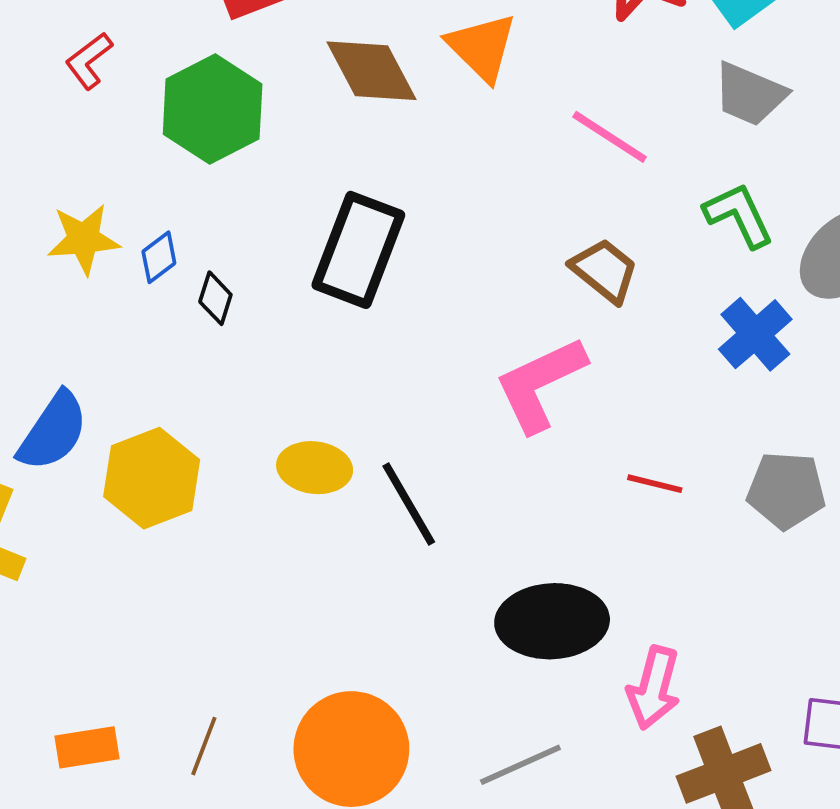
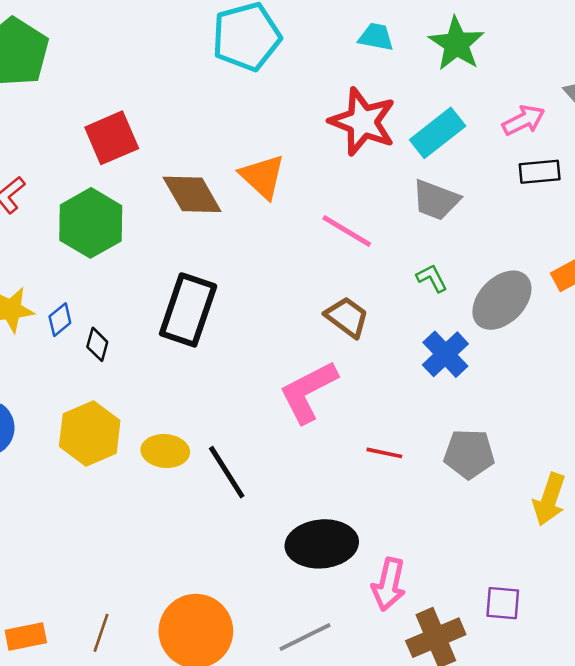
green L-shape: (739, 215) -> (432, 278), size x0.7
yellow hexagon: (152, 478) -> (90, 433), moved

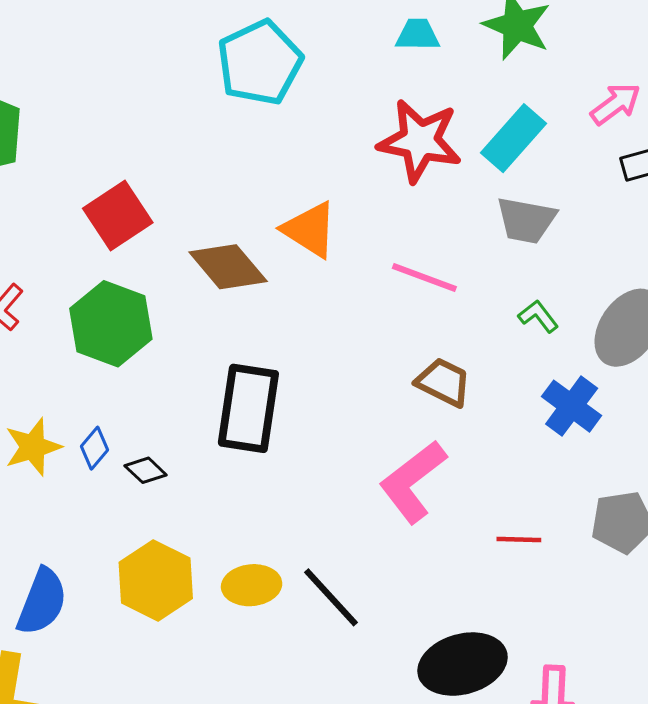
black diamond: (97, 344) -> (146, 470), turned -52

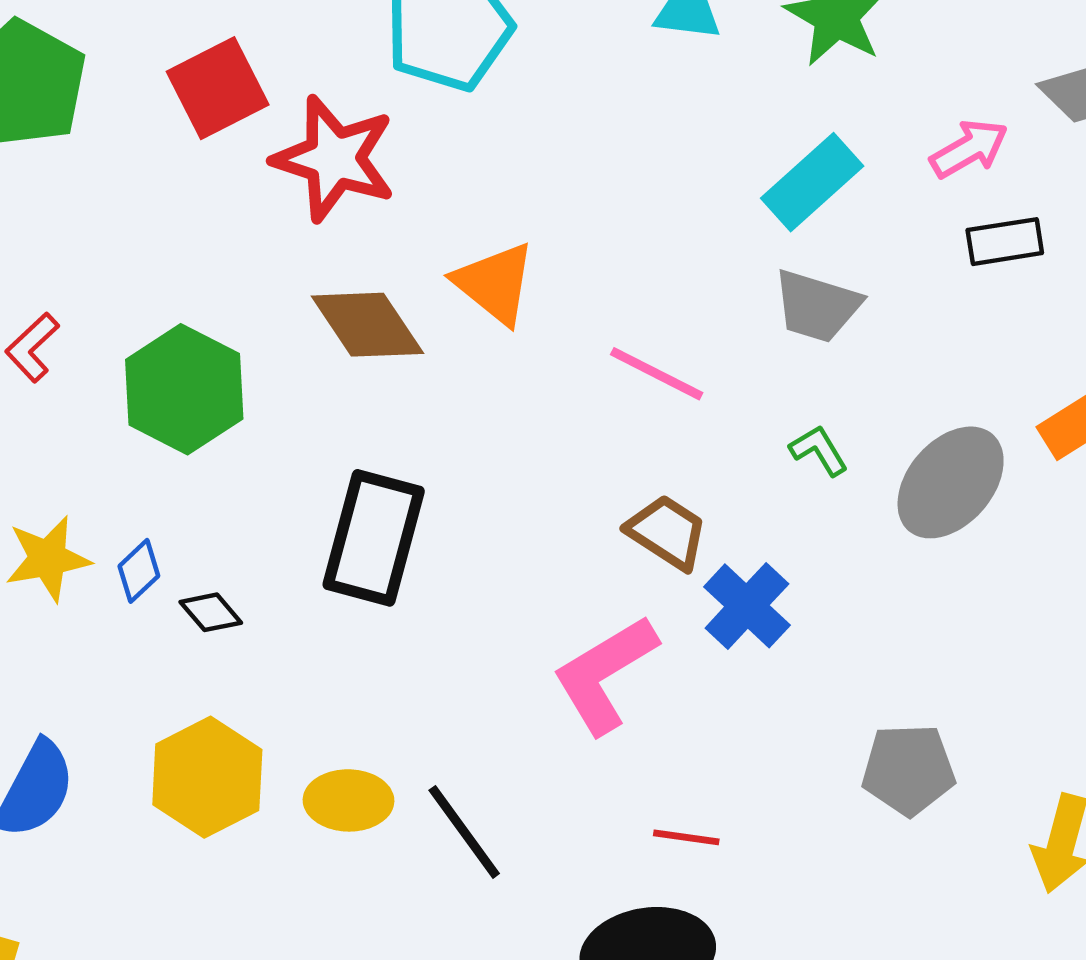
red star: (420, 141) -> (334, 159), moved
red square: (118, 215) -> (218, 88), moved
blue cross: (572, 406) -> (747, 606), moved
red line: (519, 540) -> (686, 837), moved

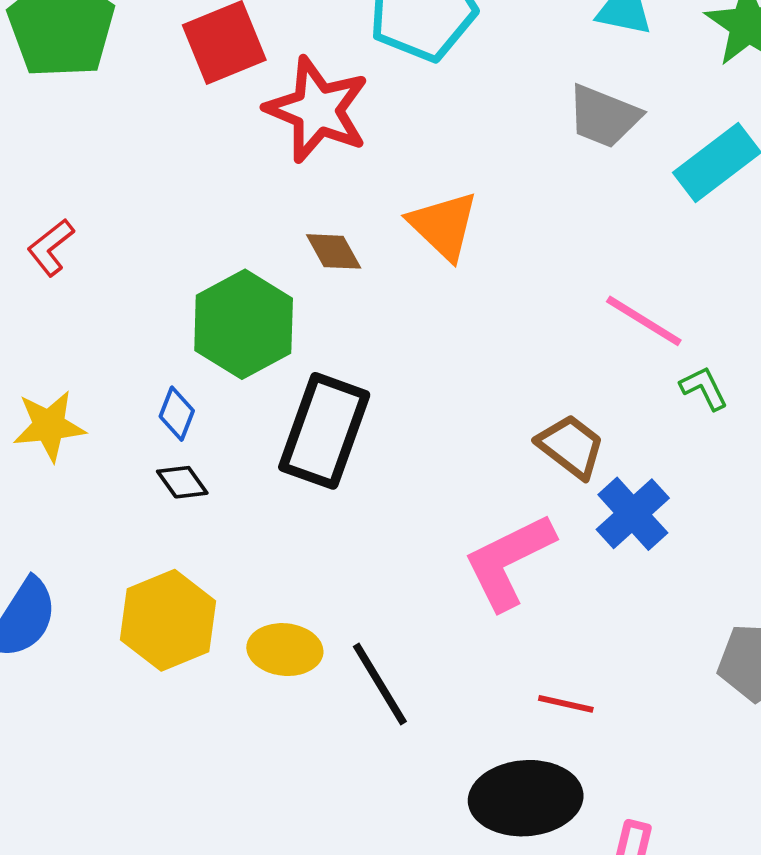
gray trapezoid: (817, 306) -> (604, 116), moved
brown diamond: (367, 325) -> (334, 251), size x0.6
pink line: (657, 374) -> (644, 321), moved
green hexagon: (184, 389) -> (244, 324), moved
blue diamond: (139, 571) -> (177, 414), moved, turned -30

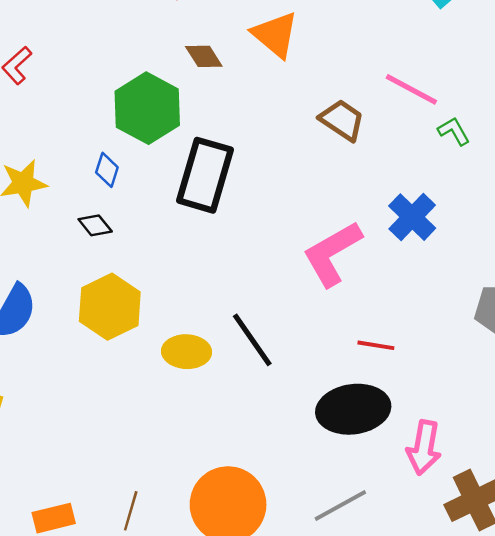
brown trapezoid: (571, 446) -> (342, 120), moved
black diamond: (182, 482) -> (95, 225), moved
yellow ellipse: (285, 650) -> (187, 352), moved

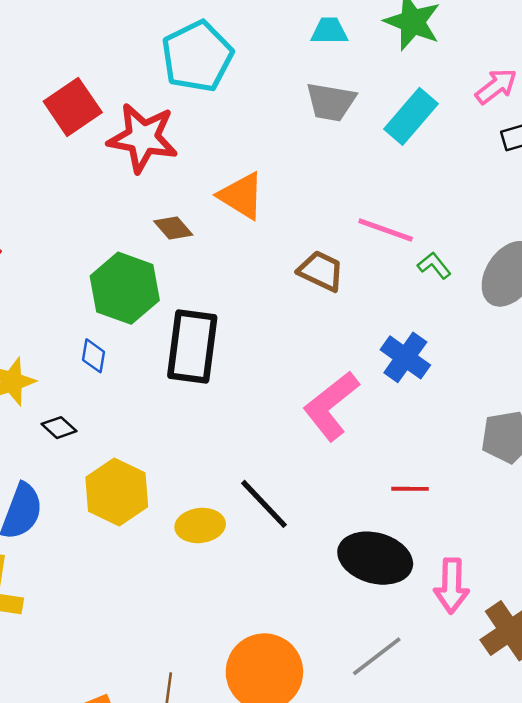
black diamond: (95, 225) -> (59, 428), moved
red line: (376, 345) -> (410, 489), moved
black ellipse: (353, 409) -> (375, 558), turned 32

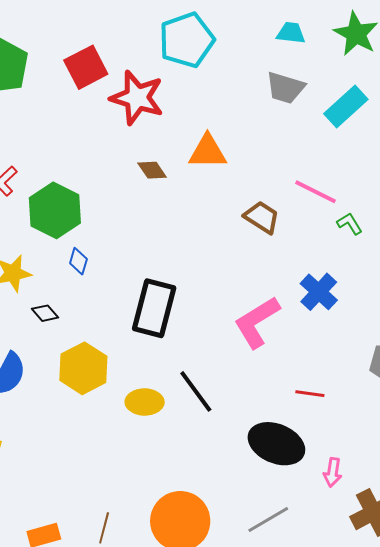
orange triangle: (241, 196) -> (208, 152), turned -39
green hexagon: (125, 288) -> (55, 210), moved
black rectangle: (192, 346) -> (154, 308), moved
pink arrow: (452, 586) -> (333, 472), size x0.7

